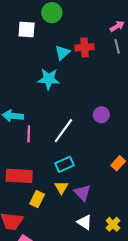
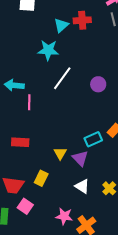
white line: (63, 131) -> (62, 78), moved
cyan rectangle: (64, 164) -> (93, 139), moved
red rectangle: (19, 176) -> (20, 142), size x0.7
yellow rectangle: (37, 199) -> (41, 178), moved

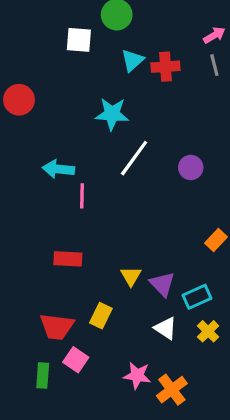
cyan triangle: (61, 25) -> (132, 60), moved
cyan rectangle: (93, 139) -> (197, 297), moved

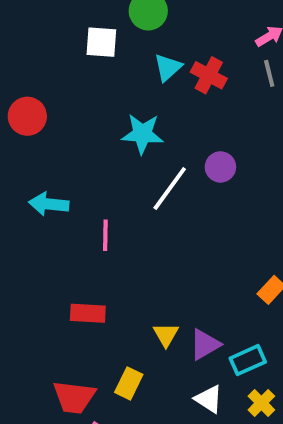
red cross: (166, 67) -> (209, 75), turned 32
purple circle: (191, 167) -> (220, 167), moved
cyan arrow: (58, 169) -> (49, 204), moved
purple triangle: (162, 284) -> (205, 344), turned 44

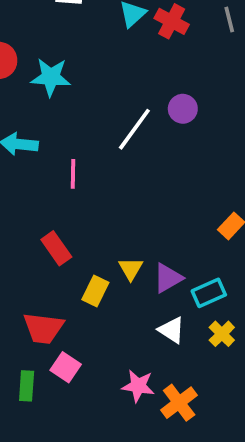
cyan star: (142, 134) -> (51, 77), moved
red rectangle: (88, 313) -> (56, 248), turned 52
yellow rectangle: (129, 383) -> (95, 291), moved

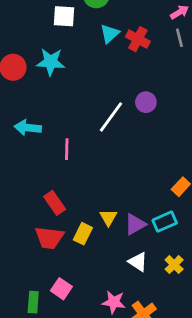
cyan star: (51, 77) -> (51, 62), moved
cyan rectangle: (209, 293) -> (165, 222), moved
red trapezoid: (43, 328) -> (49, 238), moved

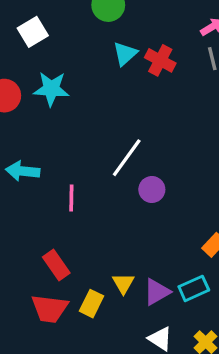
white square: (64, 16) -> (33, 32), moved, turned -35
purple circle: (146, 102) -> (152, 190), moved

